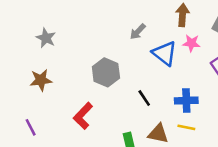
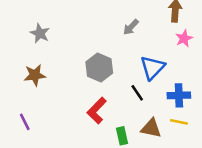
pink star: (191, 43) -> (184, 38), turned -30
blue triangle: (165, 53) -> (152, 68), moved, turned 36
red L-shape: (83, 116) -> (97, 111), moved

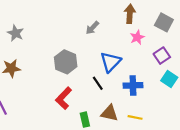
yellow line: (179, 122) -> (135, 117), moved

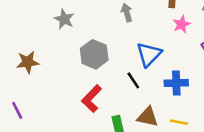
gray arrow: (92, 28) -> (127, 13), turned 120
gray star: (16, 33) -> (64, 19), moved

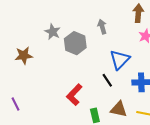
gray hexagon: (94, 54) -> (75, 43), moved
brown star: (28, 62) -> (24, 56), moved

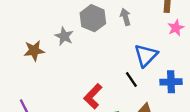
gray star: (53, 32) -> (64, 36), moved
gray hexagon: (75, 43) -> (93, 18), moved

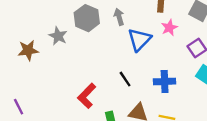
blue triangle: (146, 55) -> (139, 40), moved

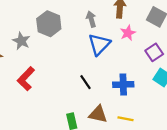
gray arrow: (119, 17) -> (91, 19), moved
red L-shape: (87, 96) -> (26, 79), moved

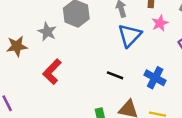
black line: (85, 82) -> (115, 75), turned -35
blue cross: (123, 84) -> (155, 78), turned 30

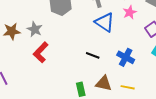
gray star: (47, 32) -> (35, 29), moved
blue triangle: (130, 35) -> (105, 22), turned -40

